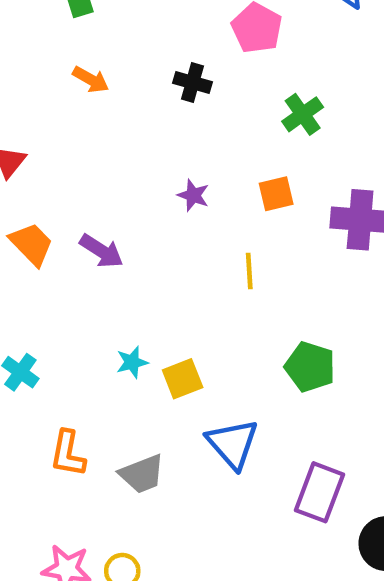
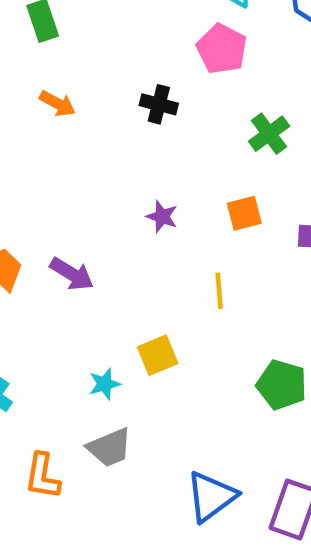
yellow square: (183, 379) -> (158, 355), moved
blue triangle: (232, 444) -> (211, 497), moved, turned 36
gray trapezoid: (142, 474) -> (110, 448), moved

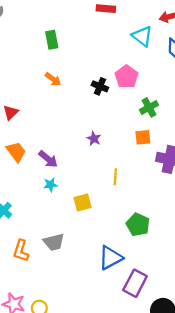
pink pentagon: (222, 49) -> (127, 77), moved
orange square: (244, 213) -> (143, 137), moved
cyan star: (104, 384) -> (50, 185), moved
blue triangle: (211, 497) -> (110, 258), moved

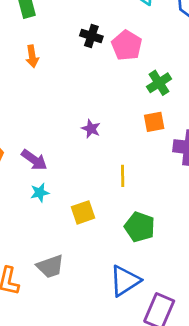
orange arrow: (53, 79) -> (32, 56), turned 49
black cross: (100, 86) -> (91, 36), moved
green pentagon: (138, 225) -> (140, 227), moved

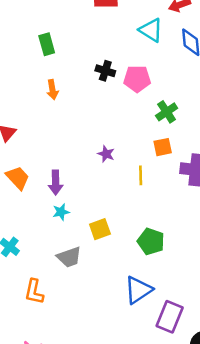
pink pentagon: (127, 45) -> (137, 79), turned -30
purple arrow: (34, 160) -> (56, 183), turned 55
yellow line: (123, 176) -> (141, 175), moved
gray trapezoid: (50, 266) -> (69, 257), moved

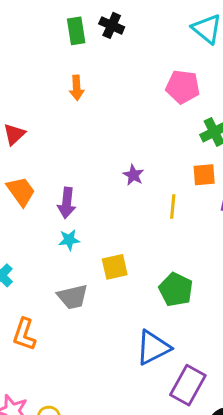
black cross: (105, 71) -> (112, 25), moved

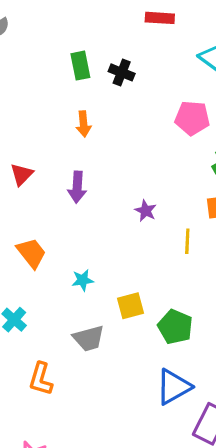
black cross: (112, 25) -> (122, 72), moved
orange trapezoid: (21, 191) -> (31, 253), moved
purple arrow: (67, 203) -> (77, 187), moved
green pentagon: (176, 290) -> (175, 327), moved

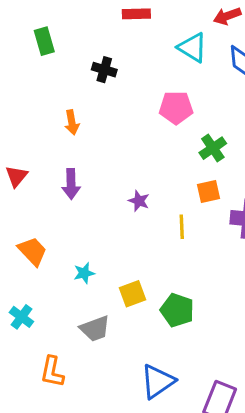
green rectangle: (80, 66) -> (44, 41), moved
blue triangle: (174, 387) -> (158, 381), moved

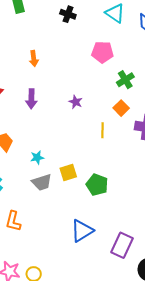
black cross: (104, 70) -> (68, 14), moved
orange square: (209, 192) -> (121, 108), turned -35
purple star: (139, 201) -> (76, 102), moved
gray trapezoid: (95, 329) -> (42, 182), moved

